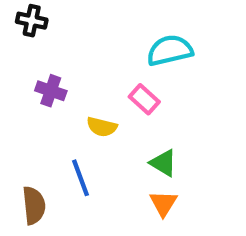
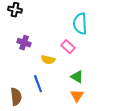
cyan semicircle: (170, 50) -> (80, 24), turned -80

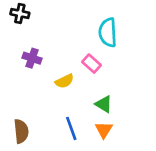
yellow semicircle: (48, 60) -> (64, 81), turned -40
blue line: (38, 84) -> (71, 128), moved

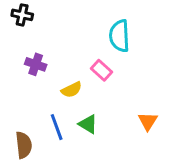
green triangle: (104, 104) -> (88, 124), moved
blue line: (71, 128) -> (57, 127), moved
orange triangle: (104, 130) -> (148, 121), moved

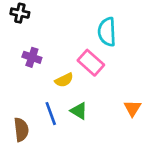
pink rectangle: (101, 70) -> (91, 63), size x1.4

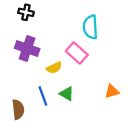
black cross: (20, 13) -> (26, 12), moved
purple cross: (32, 57) -> (27, 48), size x1.5
orange triangle: (132, 108) -> (112, 91), turned 42

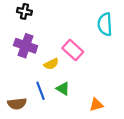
cyan semicircle: (90, 27) -> (105, 24), moved
orange triangle: (112, 91) -> (96, 105), moved
brown semicircle: (18, 109) -> (17, 104), turned 90

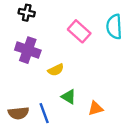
pink rectangle: (73, 50) -> (79, 31), moved
blue line: (41, 91) -> (44, 113), moved
orange triangle: (96, 105) -> (96, 108), moved

